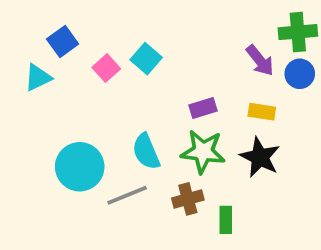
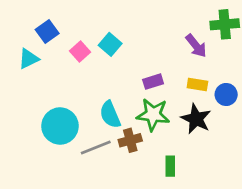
blue circle: (300, 74) -> (226, 94), moved
brown cross: (188, 199) -> (130, 140), moved

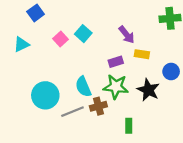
blue square: (47, 31) -> (36, 13), moved
purple arrow: (196, 46) -> (127, 35), moved
yellow rectangle: (197, 84) -> (142, 54), moved

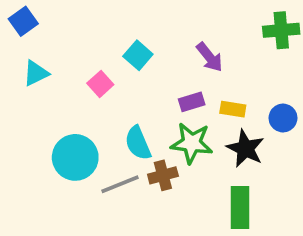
blue square: (36, 13) -> (23, 21), moved
pink square: (60, 39) -> (100, 84), moved
yellow rectangle: (142, 54) -> (233, 109), moved
green rectangle: (129, 126) -> (240, 208), moved, size x1.6

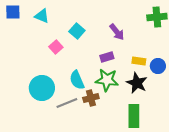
blue square: (23, 21) -> (13, 12), turned 35
cyan triangle: (36, 73) -> (42, 16), moved, turned 49
yellow rectangle: (233, 109) -> (139, 61), moved

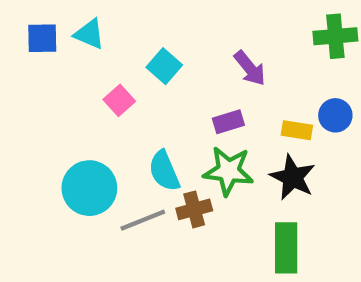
blue square: (13, 12) -> (42, 38), moved
blue circle: (158, 66) -> (335, 115), moved

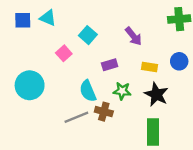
purple rectangle: (228, 122) -> (110, 65), moved
yellow rectangle: (297, 130) -> (149, 67), moved
green star: (228, 171) -> (122, 91), size x0.7
cyan circle: (89, 188) -> (30, 85), moved
brown cross: (194, 209) -> (104, 112), turned 30

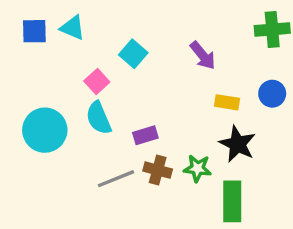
purple rectangle: (110, 65) -> (145, 135), moved
cyan semicircle: (88, 91) -> (99, 118), moved
green star: (122, 91) -> (198, 168), moved

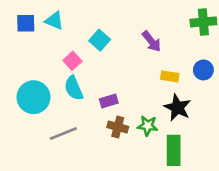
gray line: (116, 179) -> (63, 133), moved

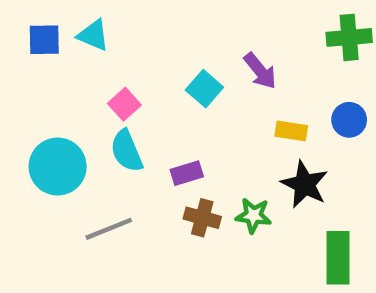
cyan square: (100, 40) -> (204, 89), moved
green rectangle: (174, 150) -> (338, 258), moved

